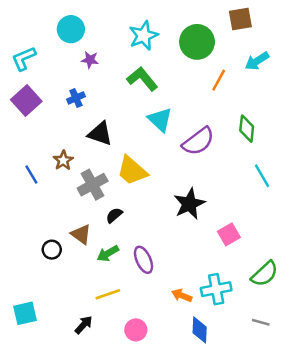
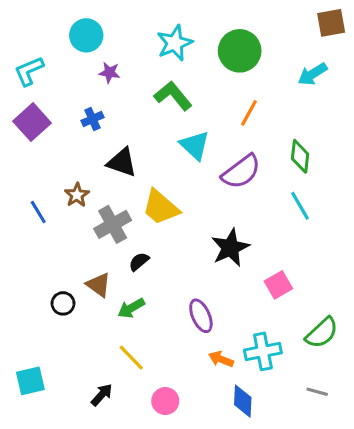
brown square: (240, 19) -> (331, 23), moved
orange line: (219, 80) -> (249, 113), moved
cyan line: (262, 176) -> (300, 206), moved
purple ellipse: (143, 260) -> (201, 316), moved
yellow line: (108, 294) -> (131, 358), turned 65

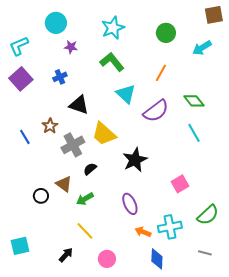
green circle: (240, 51) -> (166, 33), moved, size x0.7
green diamond: (300, 156) -> (194, 101), turned -45
black star: (230, 248) -> (135, 160), moved

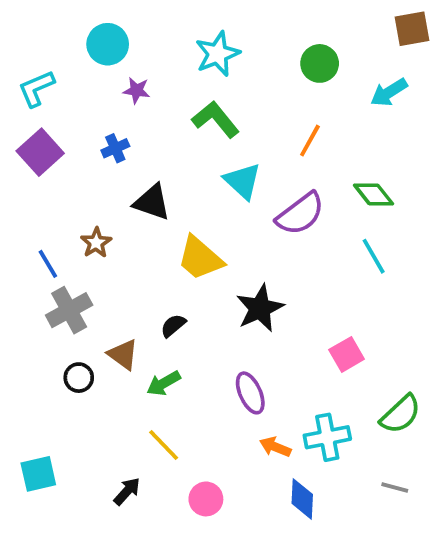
gray cross: (73, 145) -> (69, 310), moved

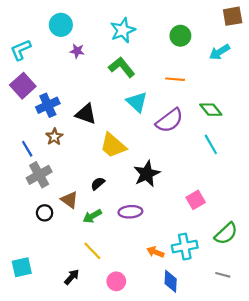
orange line: (310, 141) -> (175, 79), turned 66
blue cross: (115, 148) -> (48, 105), moved, size x1.5
purple ellipse: (250, 393) -> (130, 212), moved, turned -70

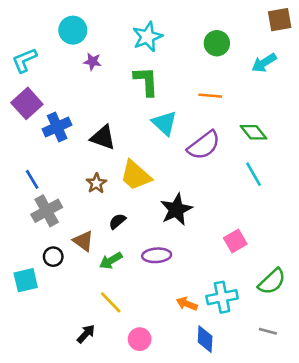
green L-shape: (122, 67) -> (146, 81), turned 36
brown star: (54, 137) -> (96, 183), moved
cyan square: (22, 267) -> (26, 280), moved

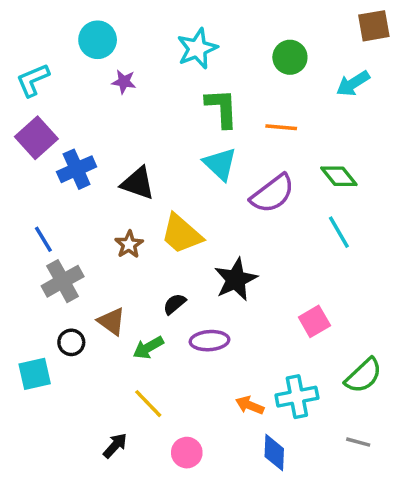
green L-shape: (146, 81) -> (222, 108), moved
black semicircle: (117, 221) -> (175, 304), moved

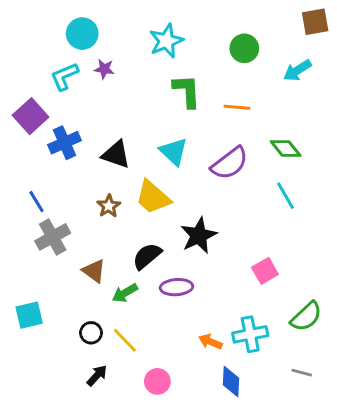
cyan L-shape: (33, 80) -> (64, 76), moved
cyan triangle: (220, 164) -> (174, 151), moved
black semicircle: (175, 304) -> (147, 256), size x1.5
black circle: (71, 342) -> (91, 333), moved

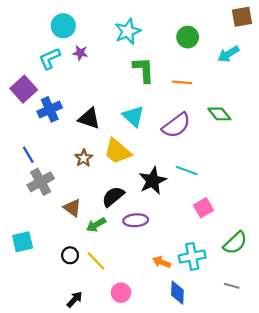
cyan line: (286, 196) -> (187, 171), moved, turned -40
black arrow: (97, 376) -> (75, 299), moved

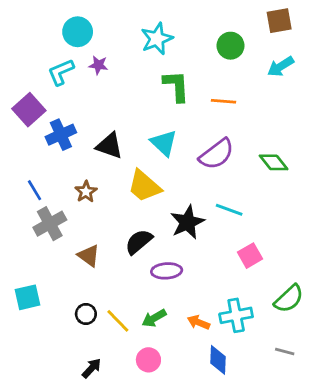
brown square: (242, 17) -> (279, 21), moved
green diamond: (219, 114) -> (274, 162), moved
brown star: (84, 158) -> (86, 192), moved
green arrow: (96, 225) -> (154, 318), moved

